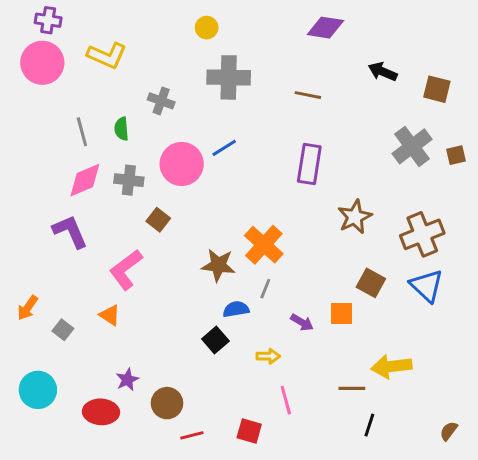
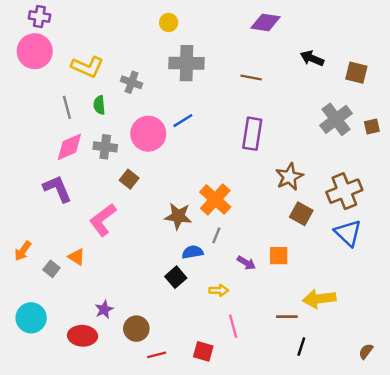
yellow L-shape: (107, 55) -> (87, 67), moved
brown square: (371, 283) -> (301, 214), moved
orange triangle: (110, 315) -> (77, 257), moved

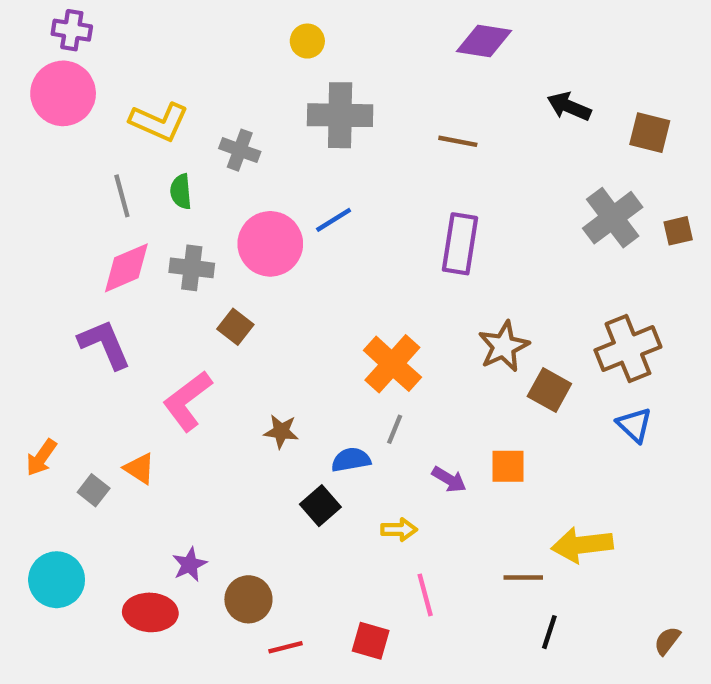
brown star: (289, 177) -> (504, 346), moved
brown star: (178, 216) -> (281, 431), moved, size x0.7
blue triangle: (348, 233) -> (634, 425), size x0.7

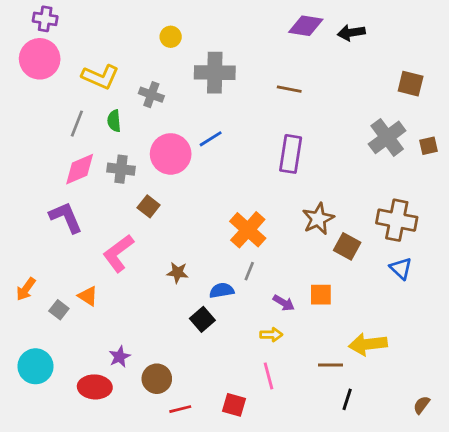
yellow circle: (307, 41) -> (171, 37), moved
black arrow: (569, 106) -> (351, 33), moved, turned -32
gray line: (122, 196) -> (77, 124), turned 36
brown cross: (628, 349) -> (397, 220), turned 33
yellow arrow: (399, 530) -> (271, 335), moved

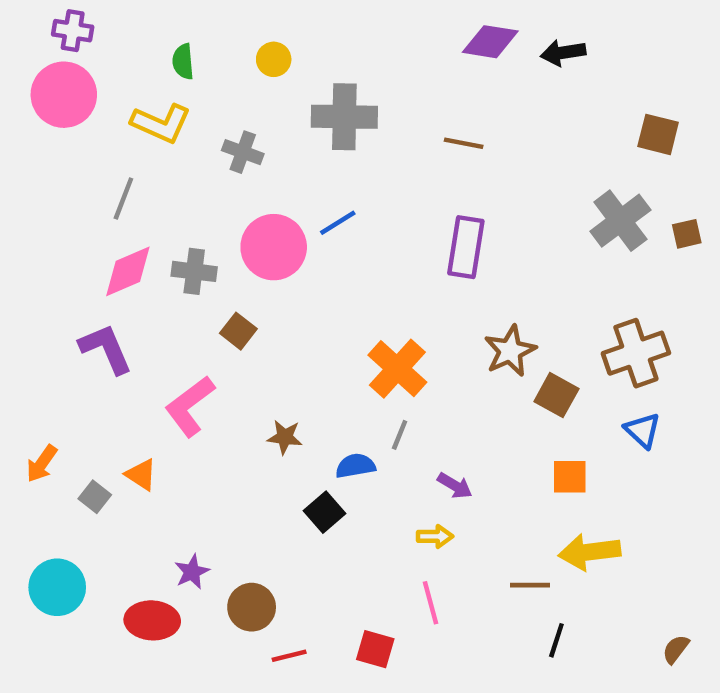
green semicircle: (114, 121) -> (183, 62), moved
brown cross: (397, 220) -> (636, 353), turned -30
orange square: (321, 295) -> (570, 477), moved

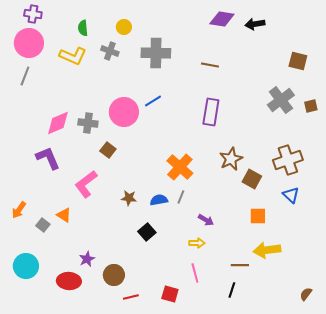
gray cross: (243, 152) -> (110, 51), moved
gray line: (123, 198) -> (25, 76), moved
blue semicircle: (355, 466) -> (159, 200), moved
black line: (556, 640) -> (232, 290), moved

